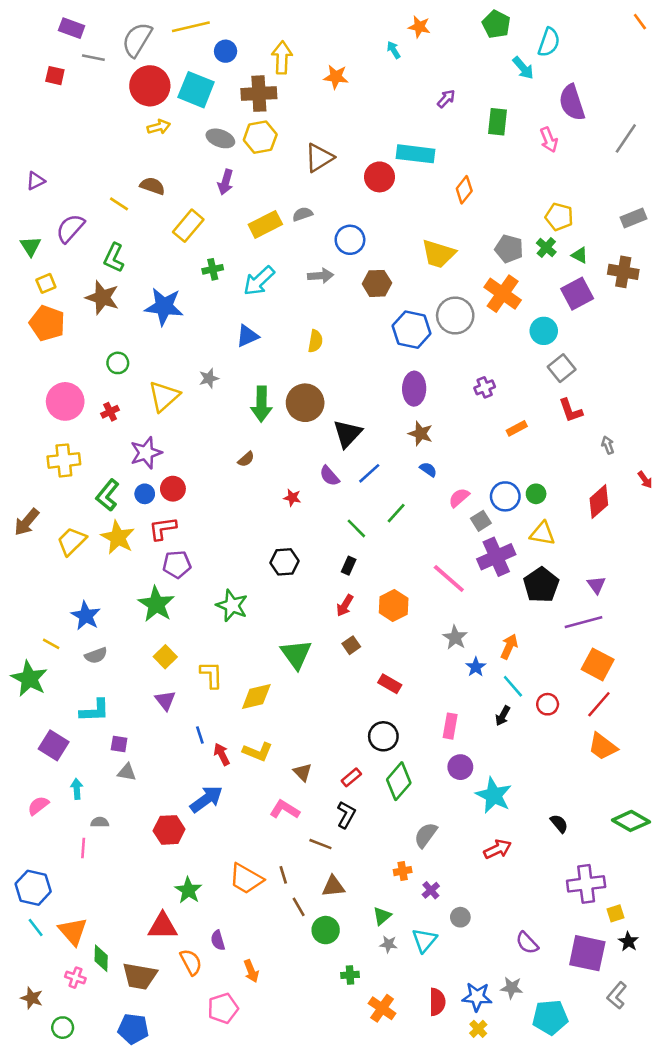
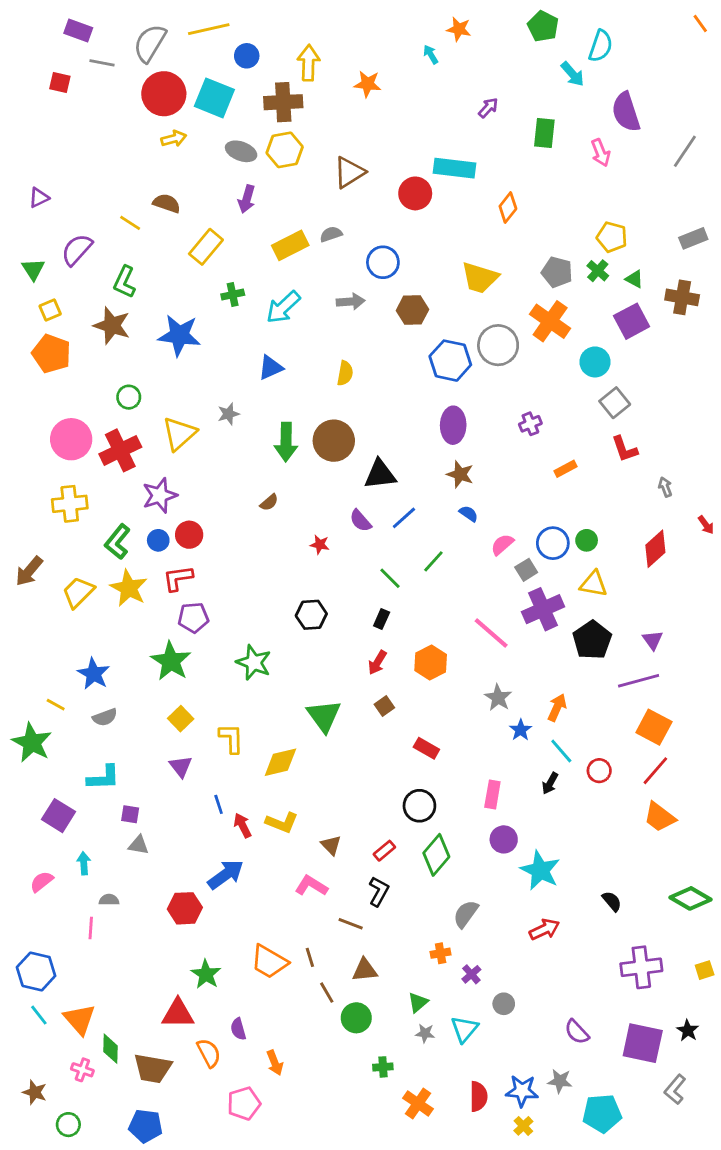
red cross: (110, 412) -> (120, 450), size x2.0
black triangle: (347, 434) -> (380, 474), turned 40
yellow square: (616, 913) -> (705, 970), moved

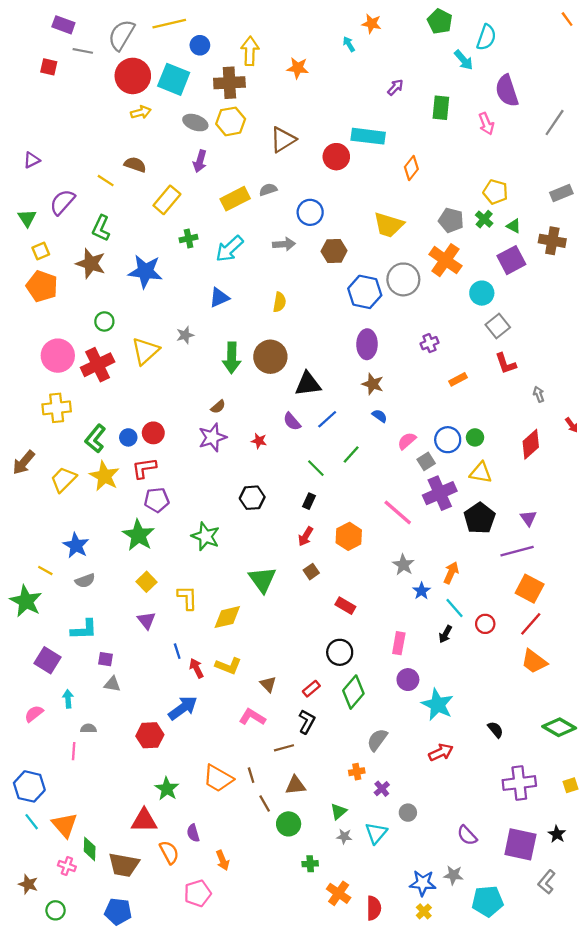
purple star: (160, 495) -> (212, 437), moved
brown line: (351, 924) -> (284, 748), turned -36
red semicircle: (478, 1096) -> (374, 908), moved

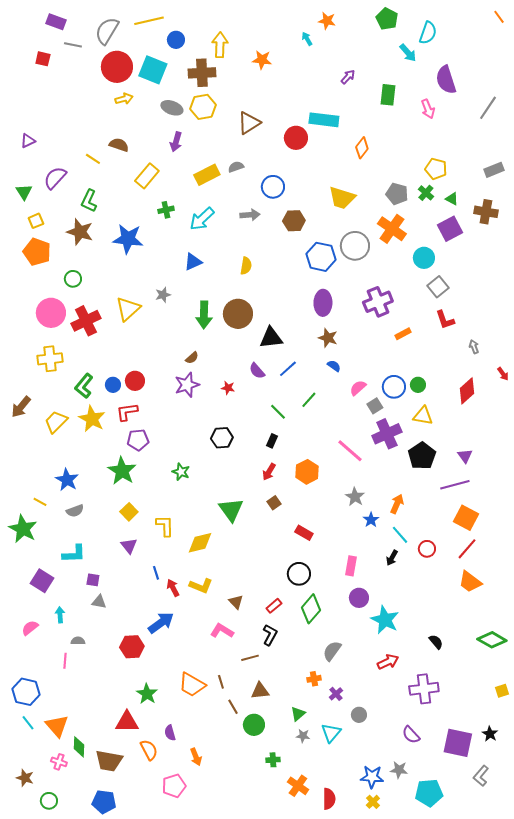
green circle: (104, 321) -> (73, 279), moved
purple cross: (430, 343) -> (378, 302), size x1.8
green star: (206, 536) -> (181, 472), size x0.7
purple cross: (519, 783) -> (424, 689), moved

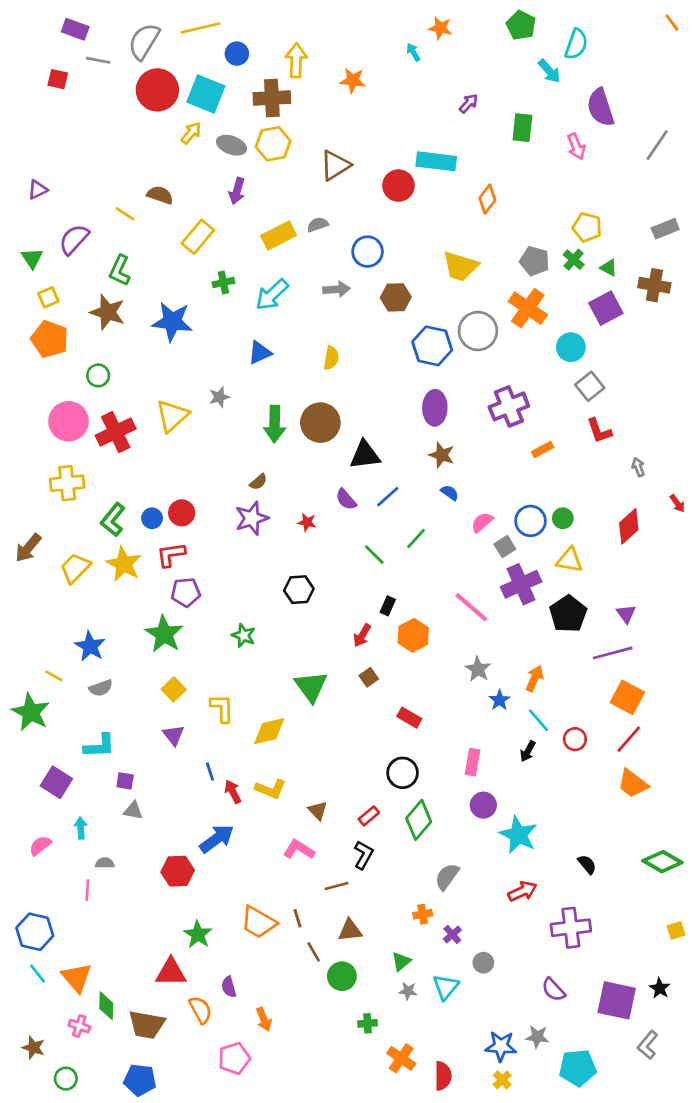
yellow arrow: (124, 99) -> (191, 133), moved, turned -36
black rectangle: (272, 441) -> (388, 606), moved

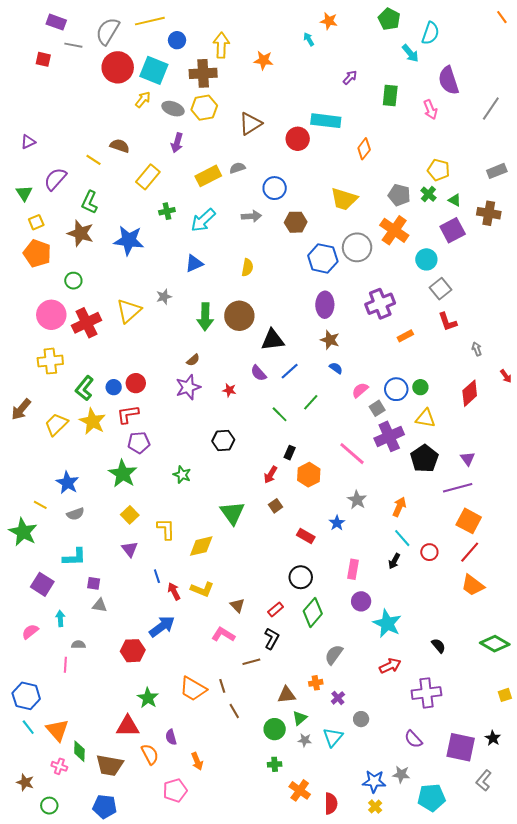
blue star: (500, 700) -> (337, 523), moved
brown triangle: (350, 930) -> (287, 695), moved
green circle: (342, 976) -> (275, 729), moved

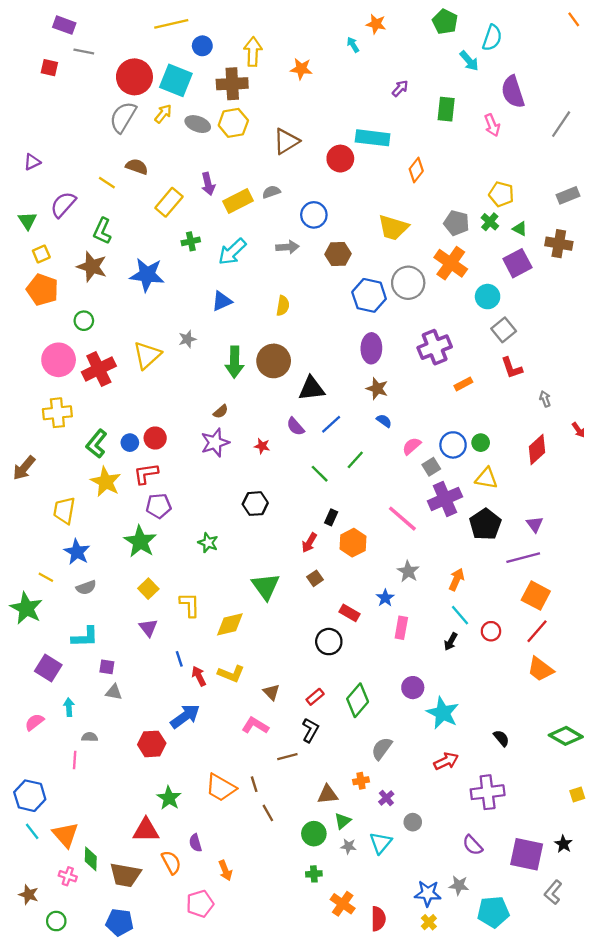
gray semicircle: (108, 31) -> (123, 117), moved
purple arrow: (177, 143) -> (208, 184), moved, turned -30
yellow trapezoid: (56, 424) -> (64, 510), moved, turned -35
pink rectangle: (353, 569) -> (401, 628), moved
black circle: (301, 577) -> (329, 642), moved

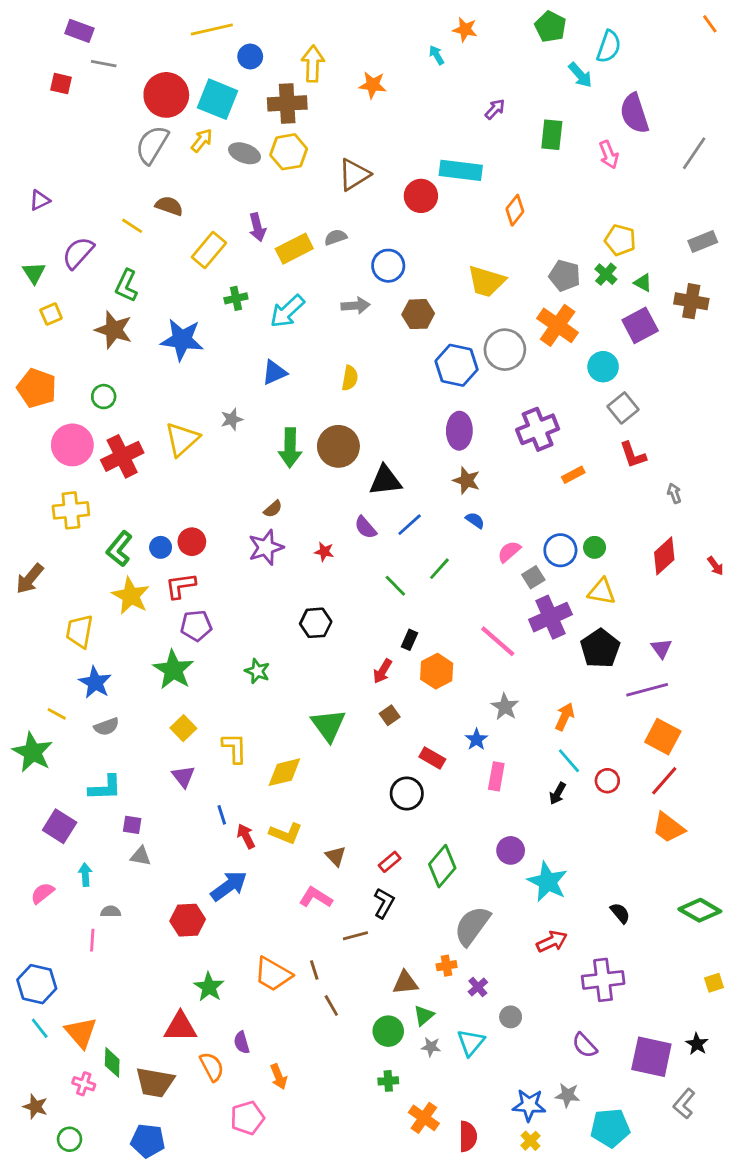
orange pentagon: (42, 290) -> (37, 388), moved
red arrow: (578, 430) -> (715, 566), moved
gray semicircle: (382, 749) -> (472, 926), size x1.4

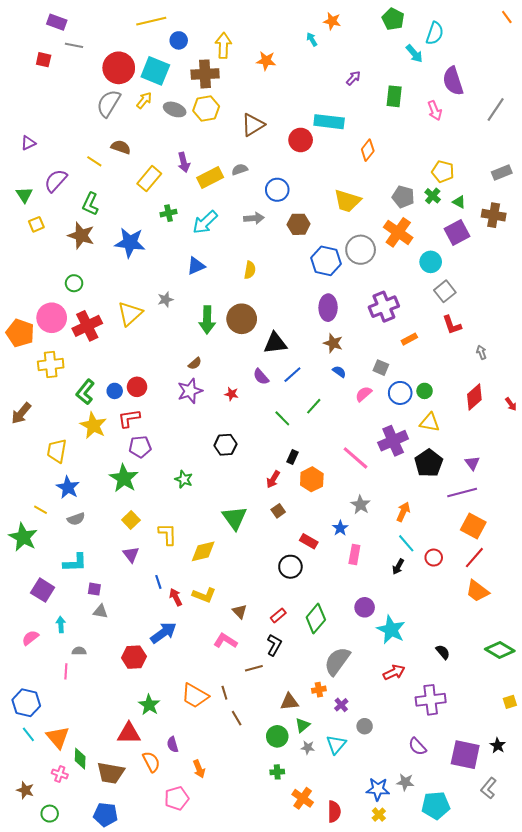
orange pentagon: (37, 388) -> (20, 333), moved
gray square: (533, 577) -> (381, 368), moved, turned -35

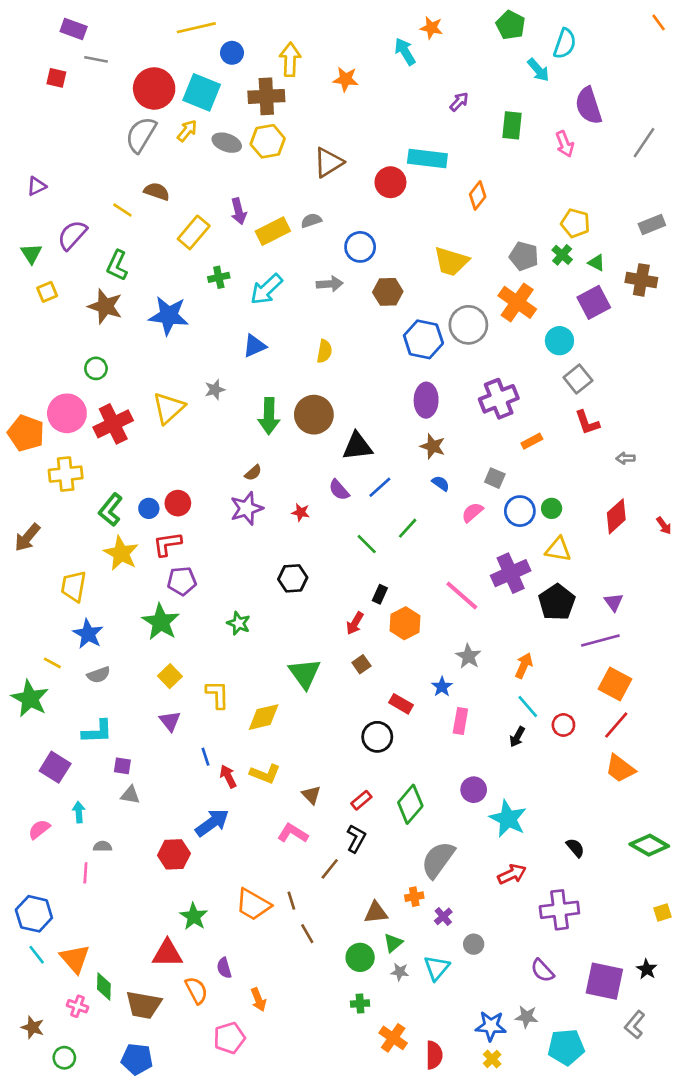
cyan arrow: (312, 39) -> (405, 52), size x1.5
gray arrow: (481, 352) -> (626, 458), turned -72
brown line: (254, 668) -> (330, 869), turned -36

